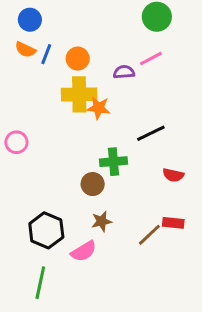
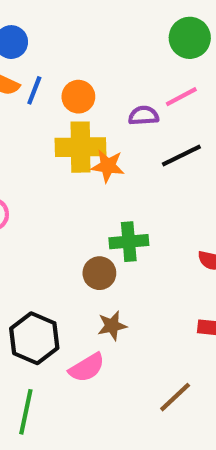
black line: (151, 133) -> (181, 155), moved
brown line: (149, 235) -> (175, 397), moved

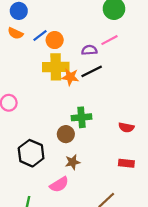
blue line: (34, 90) -> (40, 36), moved, turned 32
black line: (181, 155) -> (92, 71), moved
black hexagon: (34, 338) -> (31, 153), moved

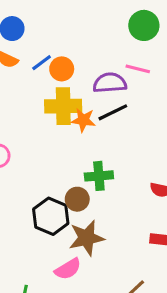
pink line: (110, 40) -> (138, 69), turned 42
purple semicircle: (89, 50) -> (110, 83), size x1.5
black hexagon: (31, 153) -> (51, 216), moved
brown star: (73, 162) -> (86, 238), size x1.6

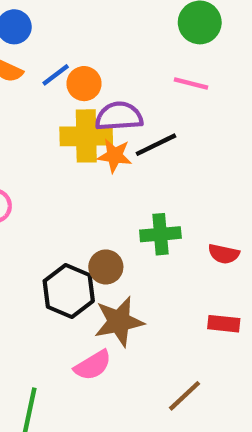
purple semicircle: (110, 83) -> (119, 116), moved
green cross: (99, 176) -> (160, 234), moved

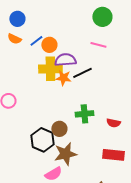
red rectangle: (224, 324) -> (113, 155), size x1.5

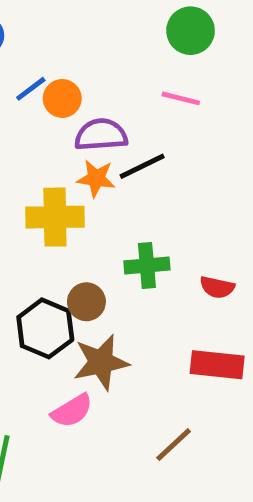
yellow cross: (50, 69) -> (55, 217), moved

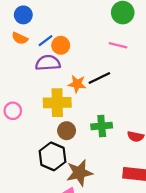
purple semicircle: (101, 135) -> (48, 63), moved
brown circle: (86, 302) -> (67, 131), moved

